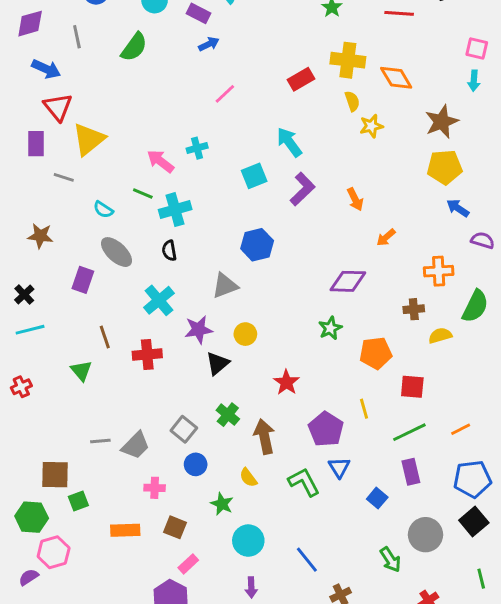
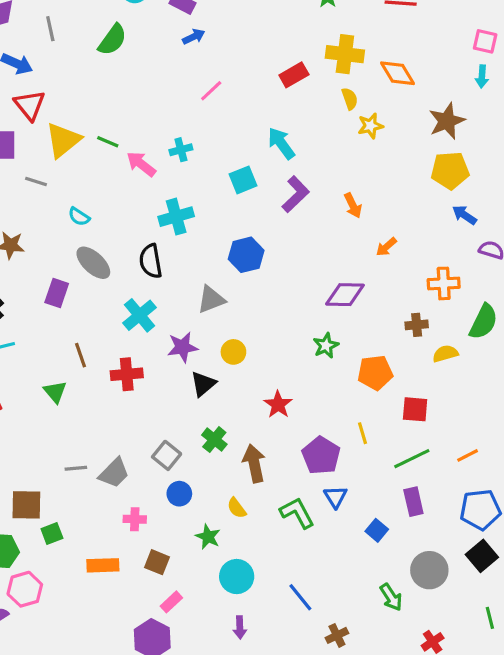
green line: (143, 193) -> (108, 142), moved
cyan cross: (175, 210) -> (176, 217), moved
black semicircle: (169, 251) -> (151, 261), size x1.5

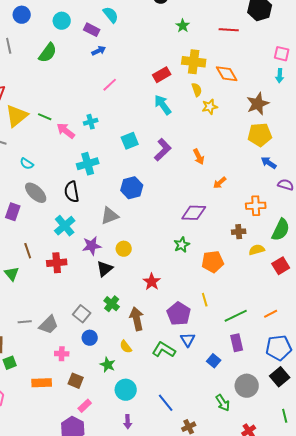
cyan arrow: (281, 143) -> (163, 105), moved
red square: (415, 409) -> (281, 266), moved, turned -36
green L-shape: (297, 513) -> (164, 350), turned -30

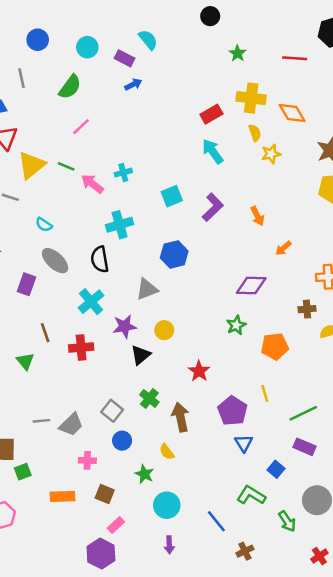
pink line: (110, 85) -> (81, 127), moved
purple rectangle: (237, 343) -> (305, 447), turned -54
green L-shape: (164, 350) -> (251, 495), moved

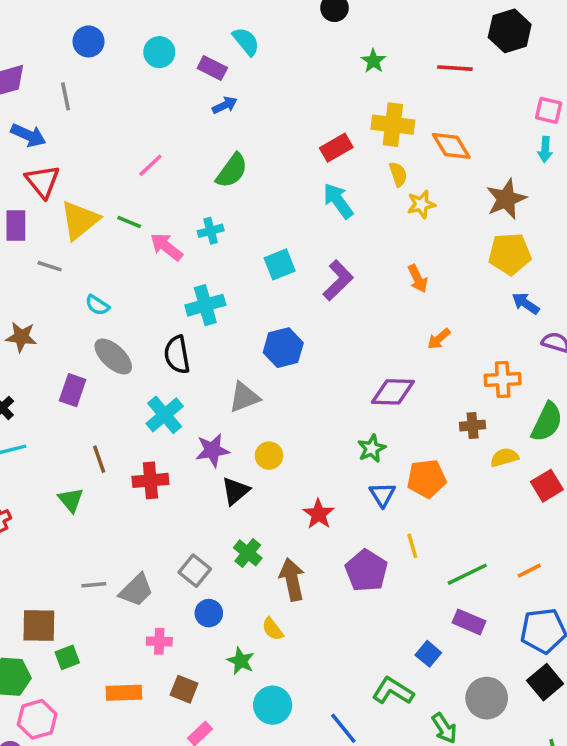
green semicircle: (70, 87) -> (232, 171), moved
orange arrow: (257, 216) -> (418, 279), moved
blue triangle: (244, 443) -> (382, 495), moved

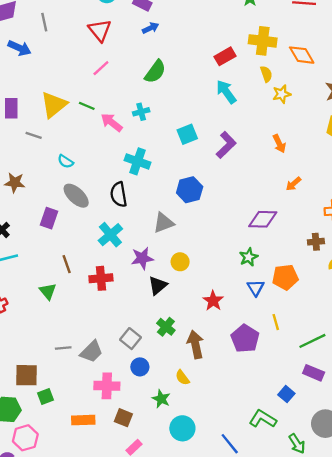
red triangle: (42, 181) -> (100, 30), moved
cyan cross: (205, 305) -> (138, 161), turned 35
pink cross: (159, 641) -> (107, 386), size x1.5

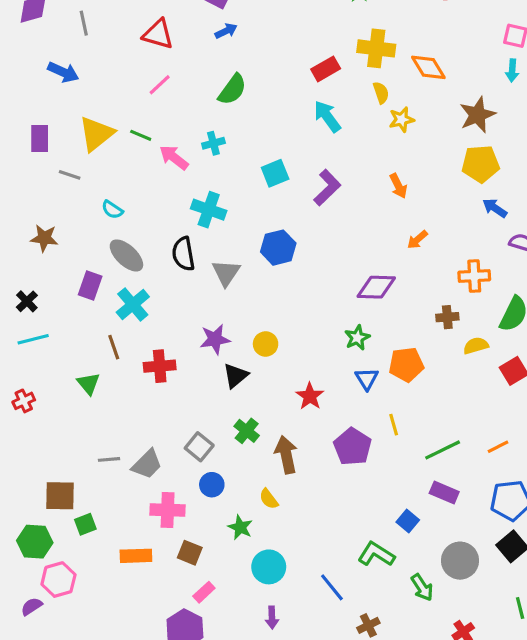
red triangle: (100, 30) -> (158, 34), turned -35
blue arrow: (19, 48) -> (63, 72), moved
gray triangle: (164, 223) -> (226, 273), moved, turned -35
cyan cross: (110, 235) -> (133, 304), moved

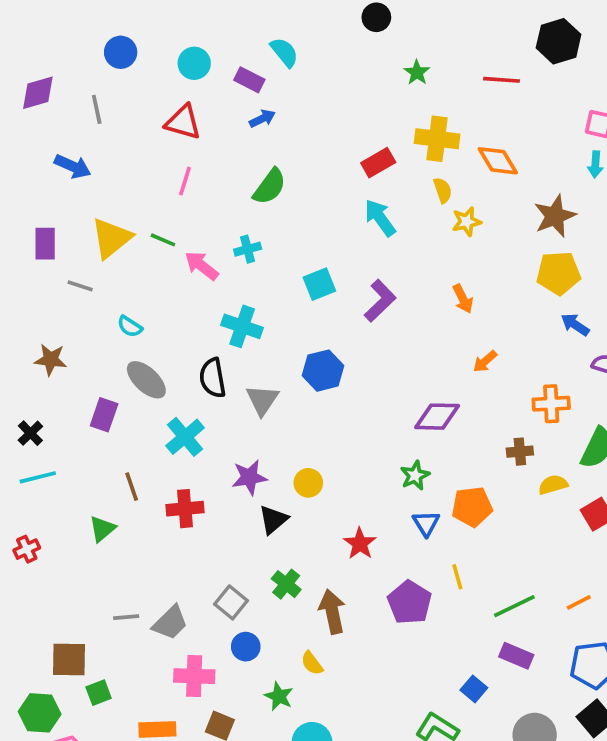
pink line: (160, 85) -> (185, 181), turned -30
cyan cross: (133, 304) -> (185, 437), moved
green triangle: (89, 384) -> (102, 529), turned 30

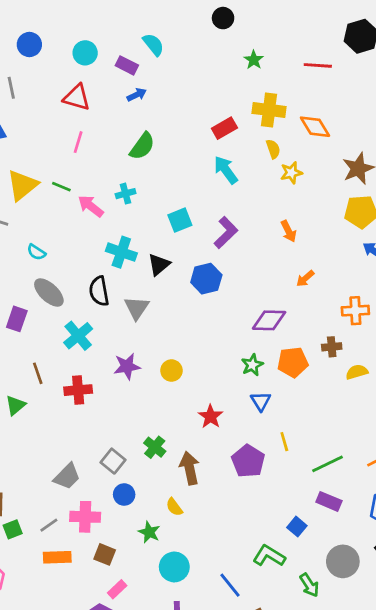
blue hexagon: (323, 371) -> (206, 279), moved
orange pentagon: (472, 507) -> (293, 362), moved
black triangle: (273, 520) -> (159, 265), moved
gray line: (126, 617) -> (49, 525), moved, turned -30

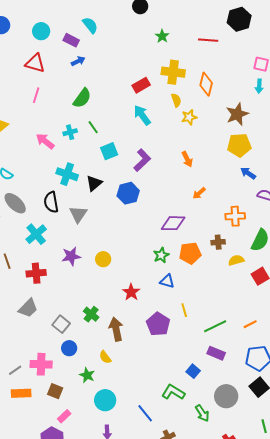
orange diamond: (315, 127) -> (206, 84), turned 45
green line: (61, 187) -> (93, 127), moved, turned 32
blue triangle: (261, 401) -> (167, 281), turned -42
gray trapezoid: (67, 476) -> (28, 308), moved

